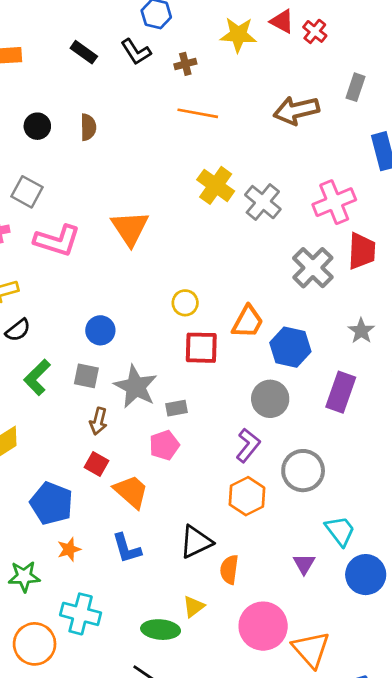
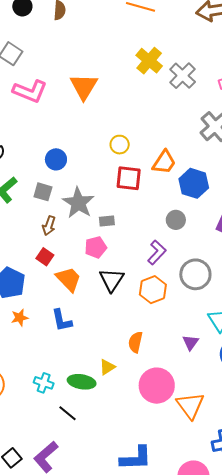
gray circle: (270, 399) -> (176, 220), size x0.7
black triangle: (196, 542) -> (112, 280), moved, turned -36
cyan cross: (81, 614) -> (44, 383), moved, size x0.7

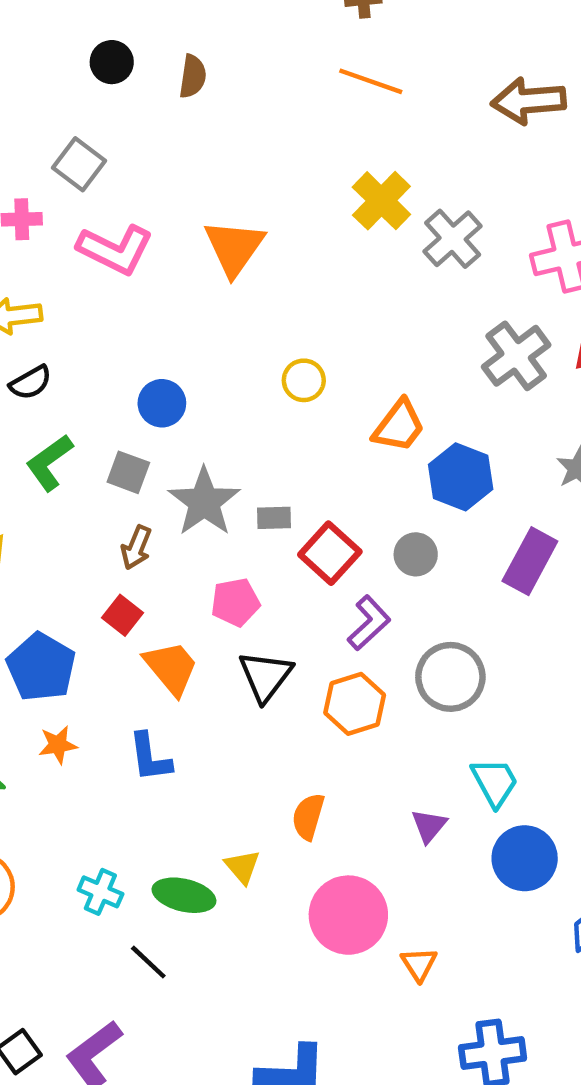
red square: (129, 178) -> (330, 553), moved, turned 32
gray rectangle: (107, 221) -> (274, 518), moved
yellow triangle: (107, 367) -> (242, 867), turned -42
orange triangle: (190, 406) -> (419, 964), size x0.6

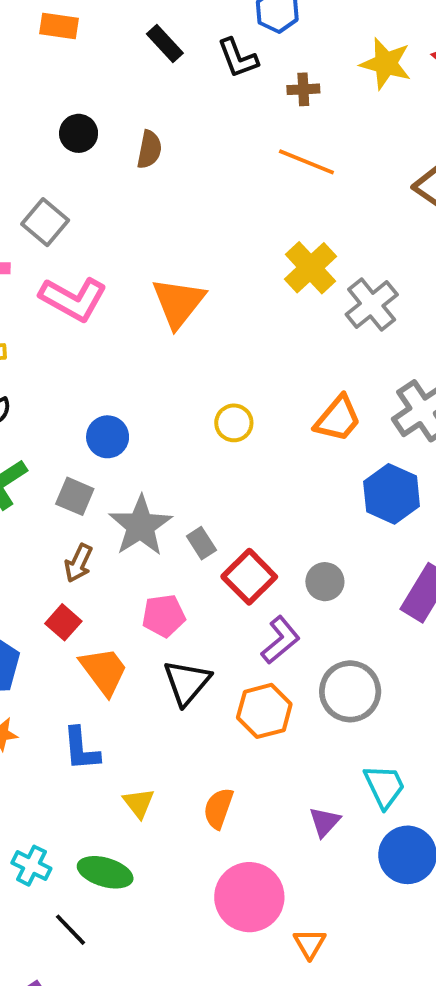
orange trapezoid: (399, 426) -> (338, 419), moved
blue hexagon: (461, 477) -> (392, 494), moved
gray rectangle: (274, 518) -> (201, 543), turned 56
yellow triangle: (242, 867) -> (139, 803), moved

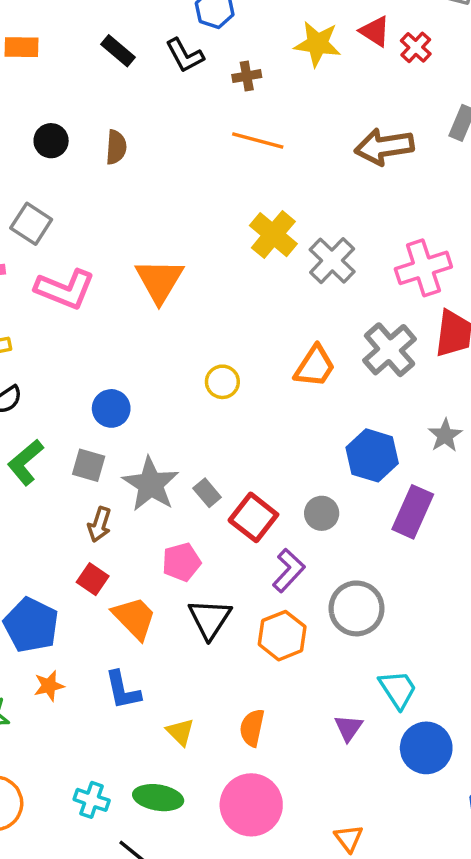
blue hexagon: (392, 494) -> (372, 455), moved
pink circle: (249, 897) -> (251, 805), moved

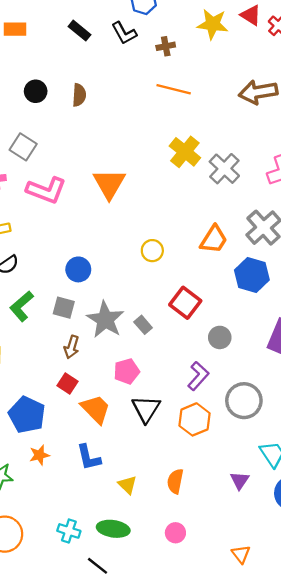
blue hexagon: (372, 455) -> (252, 275), moved
red square: (253, 517) -> (185, 303), moved
pink circle: (251, 805) -> (175, 533), size x0.5

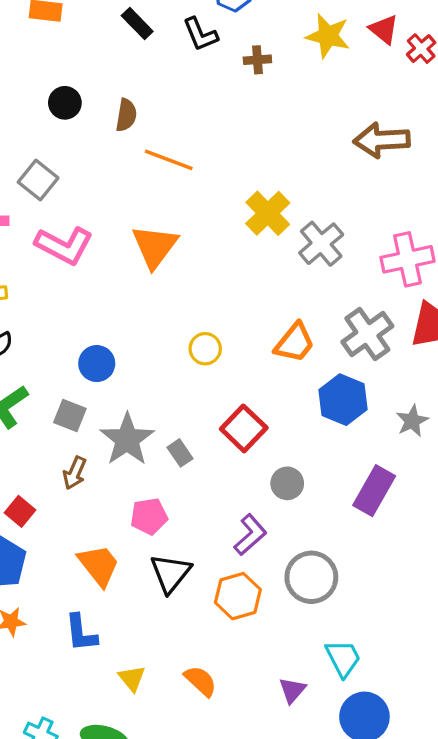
orange line: (174, 89) -> (169, 160), moved
red square: (67, 384) -> (20, 511), moved
orange semicircle: (175, 481) -> (201, 681), turned 115

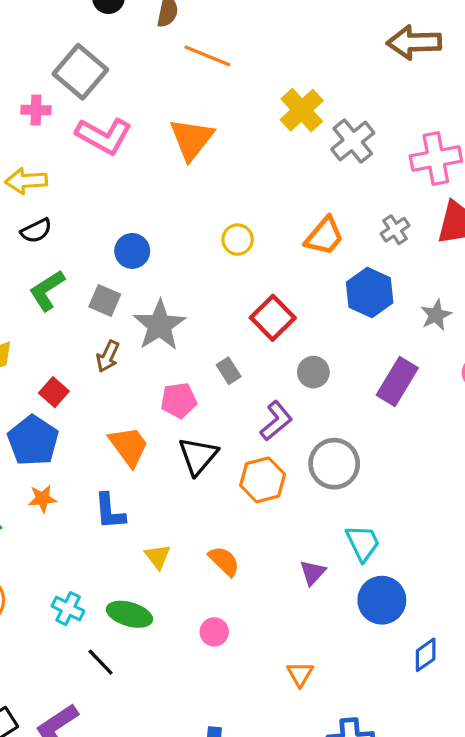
gray square: (38, 180) -> (80, 72), size x1.4
gray cross: (367, 334) -> (395, 230), size x0.6
gray rectangle: (180, 453) -> (229, 371), moved

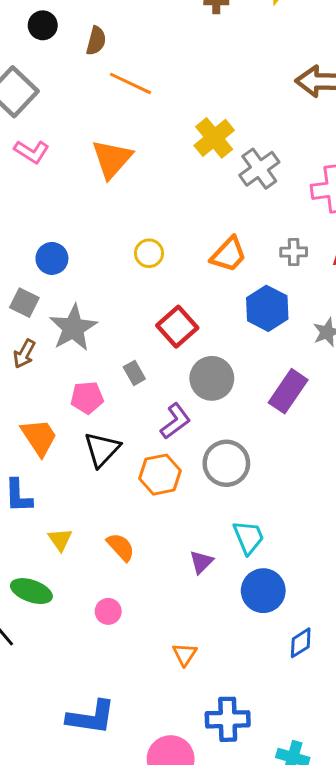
pink L-shape: (104, 136) -> (32, 152), size x0.7
gray cross: (395, 230) -> (294, 252), turned 30
gray circle: (313, 372) -> (212, 378), size x1.5

